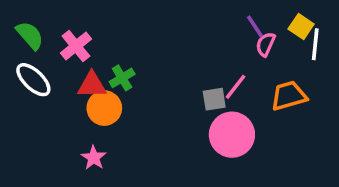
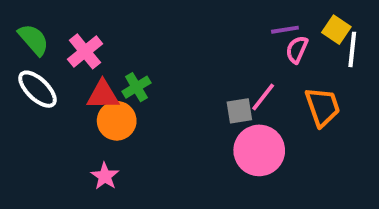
purple line: (255, 27) -> (285, 30), turned -65
orange trapezoid: (289, 96) -> (323, 107), turned 87

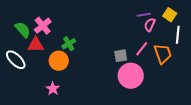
green semicircle: (34, 40) -> (23, 30), moved
white line: (352, 49) -> (178, 35), moved
white ellipse: (37, 89) -> (16, 60), moved
red triangle: (103, 95) -> (36, 45), moved
pink line: (263, 97) -> (142, 49), moved

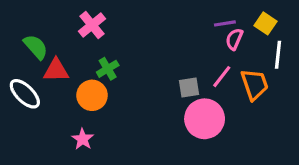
pink cross: (43, 26) -> (92, 25), moved

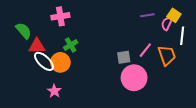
pink cross: (92, 25) -> (60, 16), turned 30
pink semicircle: (234, 39) -> (167, 24), moved
white ellipse: (25, 94) -> (44, 61), moved

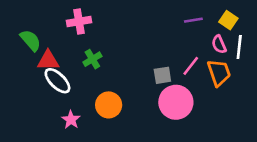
pink semicircle: (167, 24) -> (219, 44), moved, turned -48
orange circle: (60, 62) -> (109, 105), moved

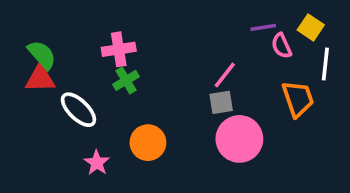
pink cross: (79, 21) -> (119, 49), moved
pink semicircle: (219, 44) -> (281, 46), moved
red triangle: (48, 61) -> (40, 79), moved
pink line: (191, 66) -> (225, 75), moved

